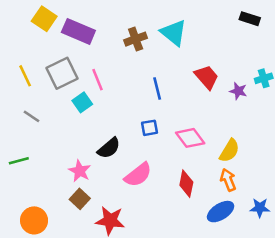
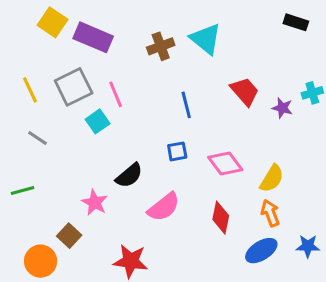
brown square: (80, 199) -> (69, 236), moved

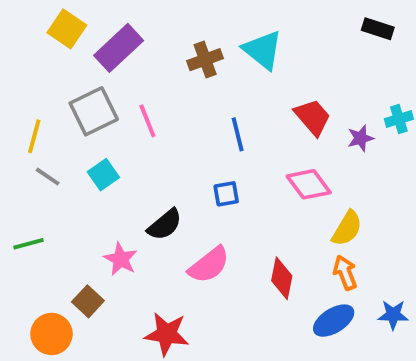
purple rectangle: (93, 37) -> (119, 48), turned -66
yellow line: (30, 90) -> (34, 136), moved, turned 40
purple star: (282, 108) -> (360, 138), turned -30
cyan square: (98, 121) -> (103, 175), moved
pink diamond: (225, 163) -> (309, 184), moved

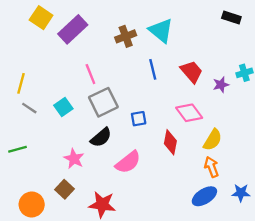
gray square: (94, 111) -> (103, 102), moved
blue line: (238, 134) -> (153, 69), moved
red diamond: (282, 278) -> (170, 142), moved
brown square: (88, 301) -> (65, 189), moved

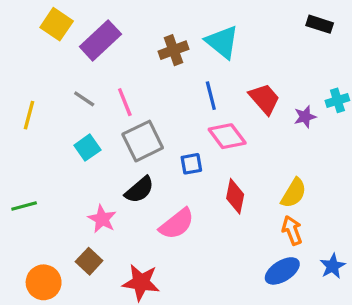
gray line: (29, 108) -> (84, 99), moved
pink diamond: (189, 113) -> (227, 136), moved
blue star: (241, 193) -> (333, 266), turned -30

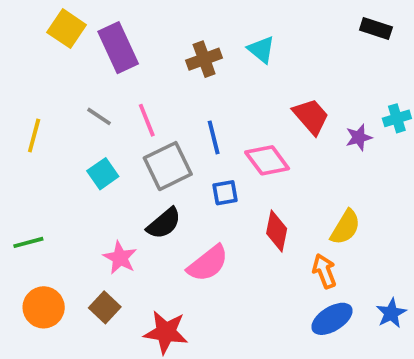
purple rectangle: (100, 40) -> (118, 48), turned -72
cyan triangle: (222, 42) -> (261, 50), size x0.7
blue line: (211, 96) -> (214, 137), moved
orange arrow: (292, 230) -> (324, 271), moved
orange circle: (44, 282) -> (44, 307), moved

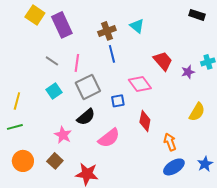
pink line: (147, 120) -> (77, 63), turned 30
yellow line: (34, 135) -> (17, 101), moved
blue line: (214, 137) -> (112, 54), moved
yellow semicircle: (345, 227) -> (197, 112), moved

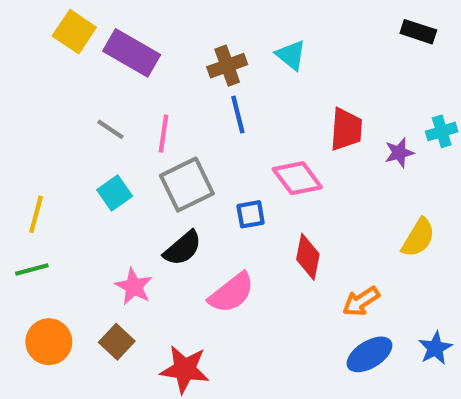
purple rectangle: (62, 25) -> (132, 53), turned -35
red trapezoid: (163, 61) -> (346, 129), turned 45
orange arrow: (170, 142) -> (361, 301), turned -102

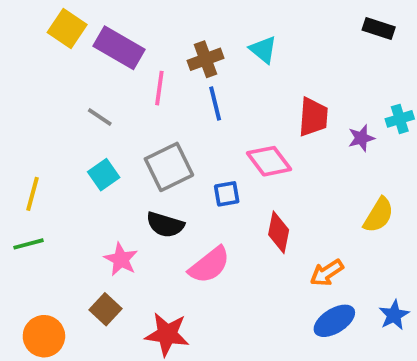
pink line: (164, 134) -> (159, 88), moved
black semicircle: (183, 248) -> (165, 225), turned 57
orange circle: (49, 342) -> (44, 336), moved

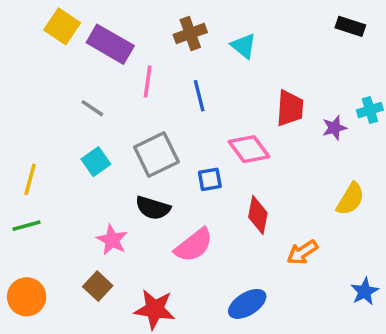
brown cross: (206, 59) -> (190, 33), moved
blue ellipse: (334, 321) -> (247, 304), moved
orange circle: (44, 336) -> (27, 297), moved

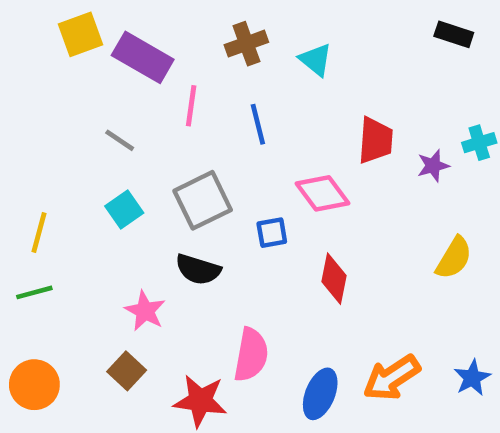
yellow square: (62, 26) -> (80, 34), turned 36
pink semicircle: (194, 245) -> (251, 355), moved, turned -42
orange arrow: (302, 252) -> (392, 378), moved, size x1.4
blue ellipse: (247, 304) -> (320, 394), turned -36

